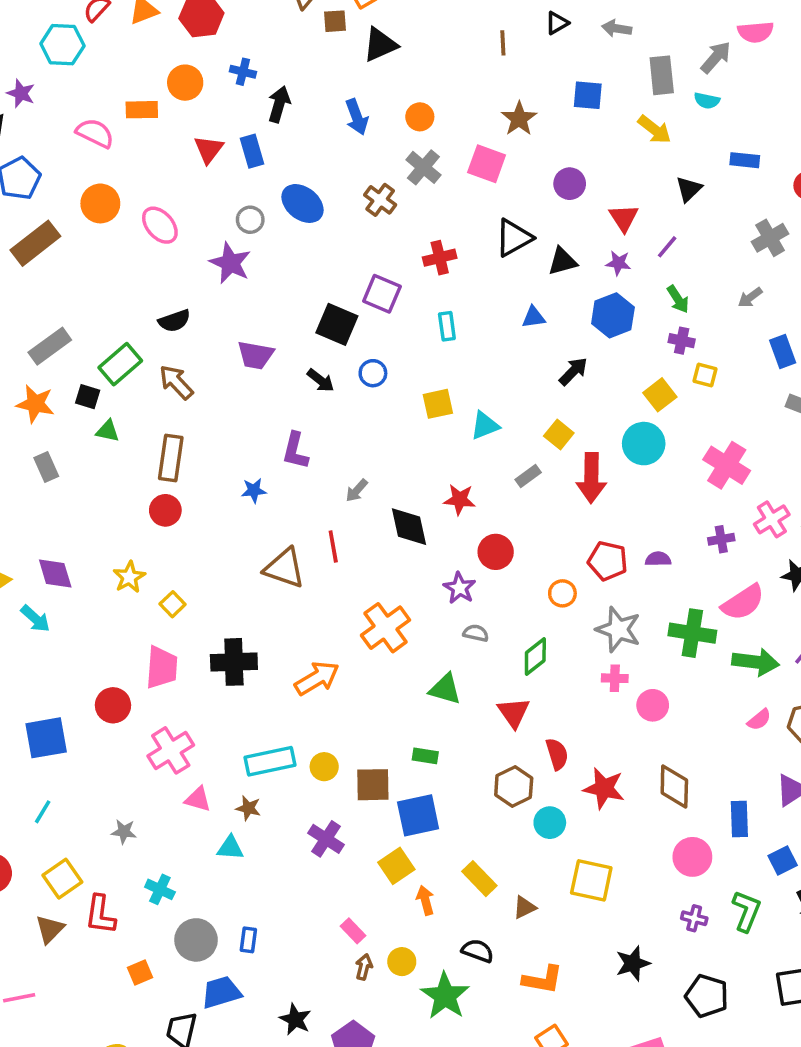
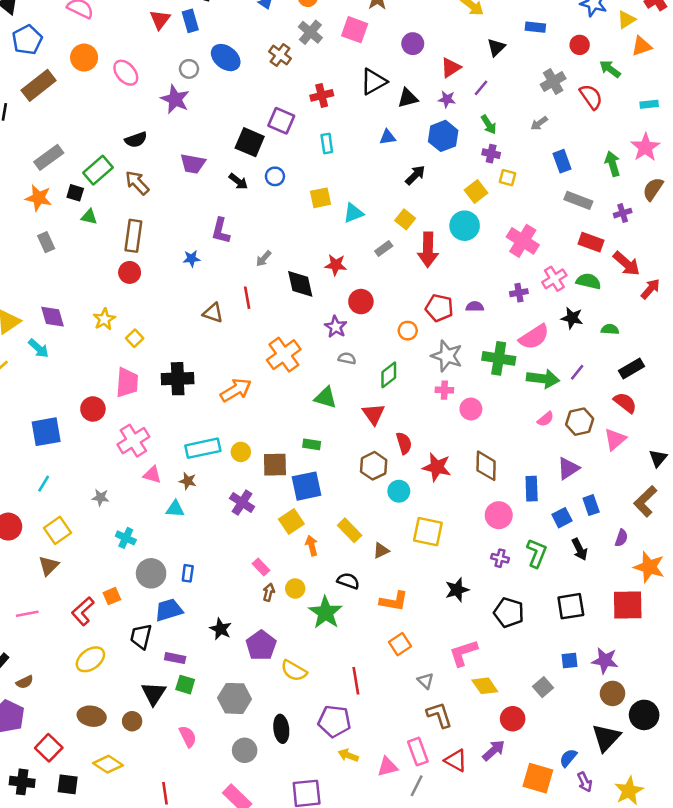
red triangle: (624, 218) -> (451, 68), turned 30
brown triangle: (284, 568) -> (213, 313), size x0.7
red L-shape: (100, 915) -> (83, 611), moved, turned 40

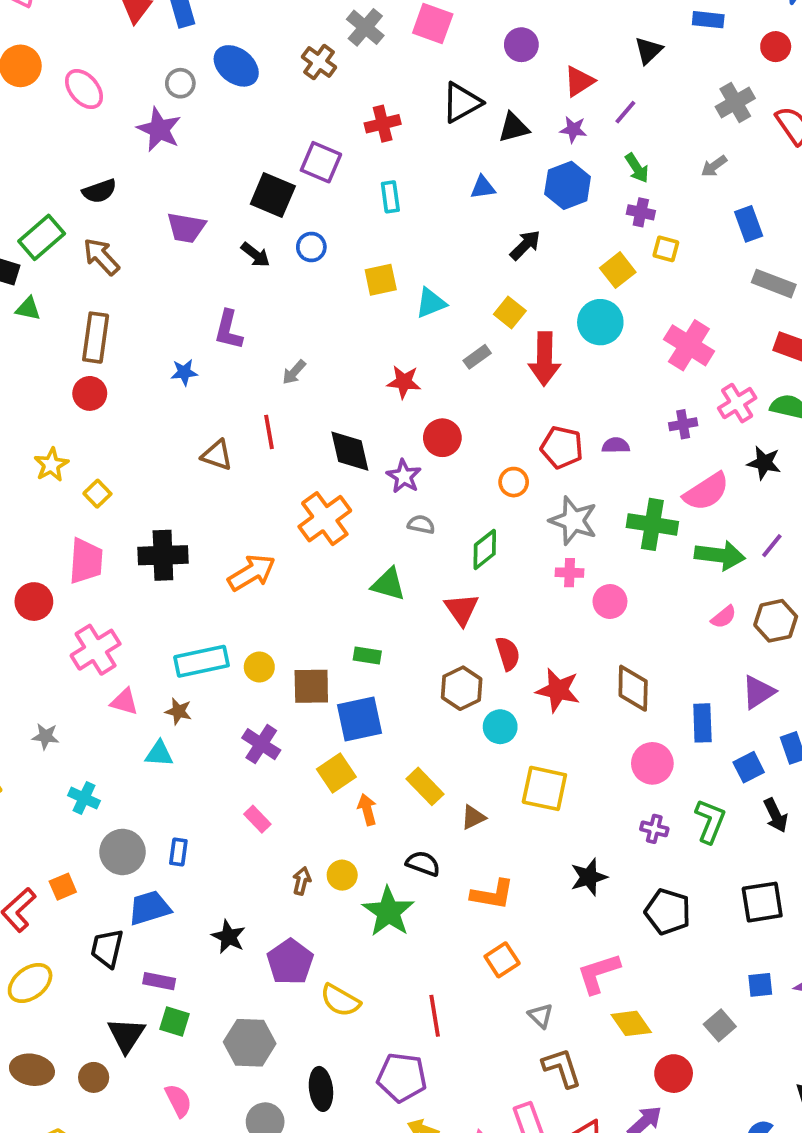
black diamond: (300, 284) -> (350, 451), moved
pink rectangle: (261, 567) -> (257, 819), moved

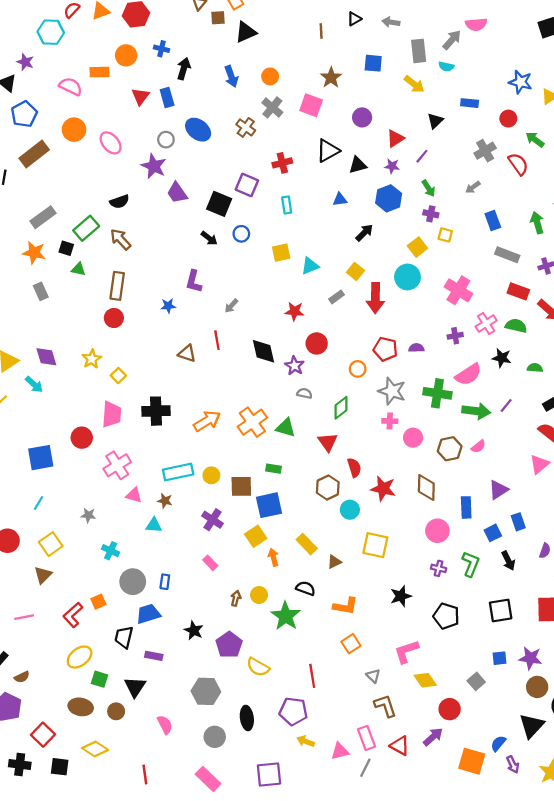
purple trapezoid: (186, 228) -> (177, 193), moved, turned 45
orange cross: (325, 519) -> (252, 422), moved
brown hexagon: (776, 621) -> (450, 449), moved
green square: (175, 1022) -> (99, 679), moved

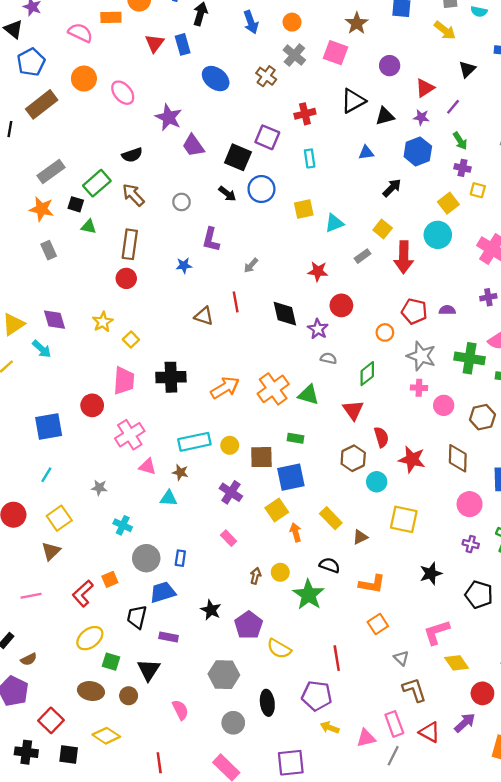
gray circle: (166, 140) -> (182, 202), moved
blue circle: (241, 234) -> (261, 189), size x1.5

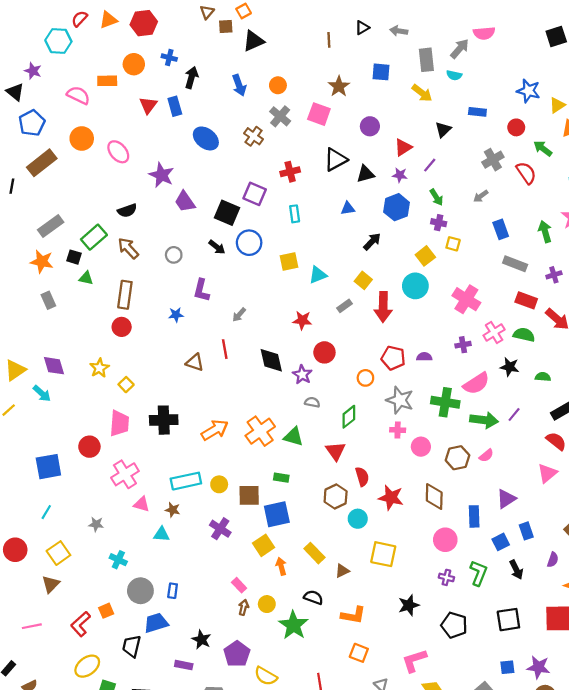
pink rectangle: (229, 538) -> (239, 585), moved
orange square: (378, 624) -> (359, 653), turned -36
purple rectangle: (169, 637) -> (184, 665), moved

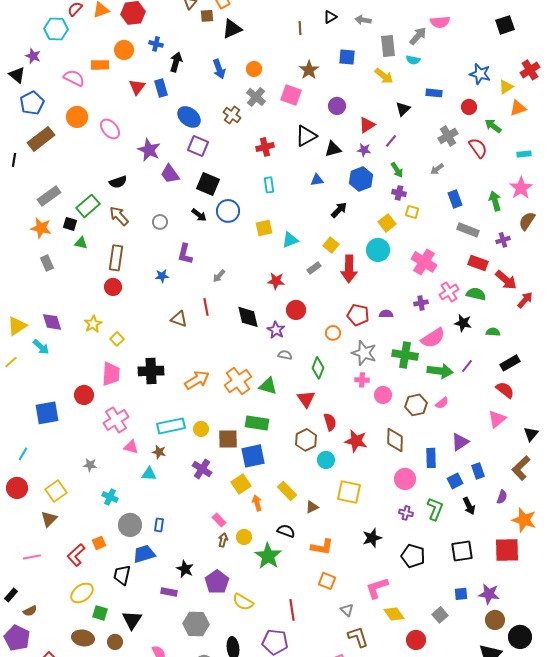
purple square: (255, 194) -> (198, 146), moved
green diamond: (349, 417) -> (318, 368), turned -30
green rectangle: (281, 478) -> (257, 423), size x1.6
cyan line: (46, 512) -> (23, 454), moved

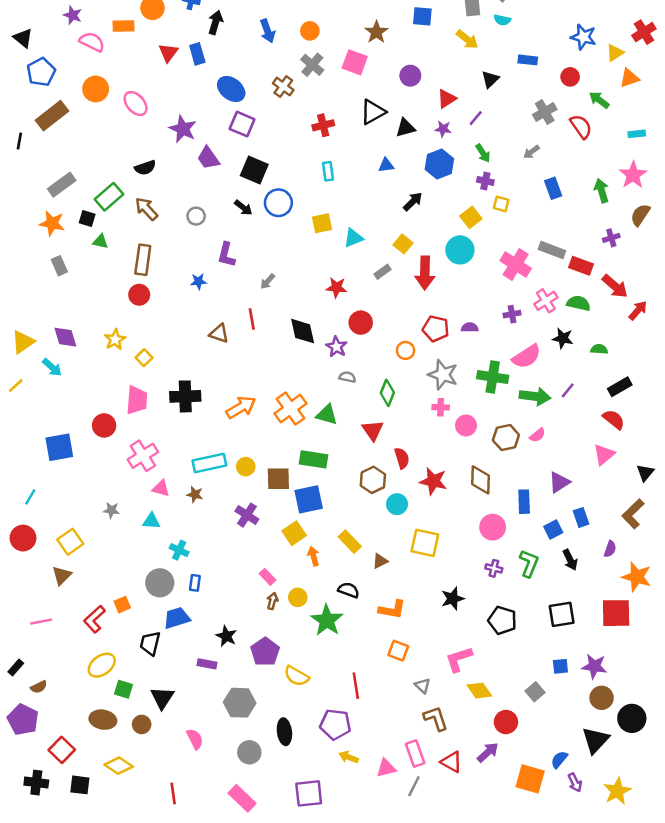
purple star: (33, 56) -> (73, 15), moved
gray rectangle: (468, 230) -> (552, 250), moved
cyan triangle: (149, 474) -> (151, 521), moved
cyan cross: (110, 497) -> (179, 550), moved

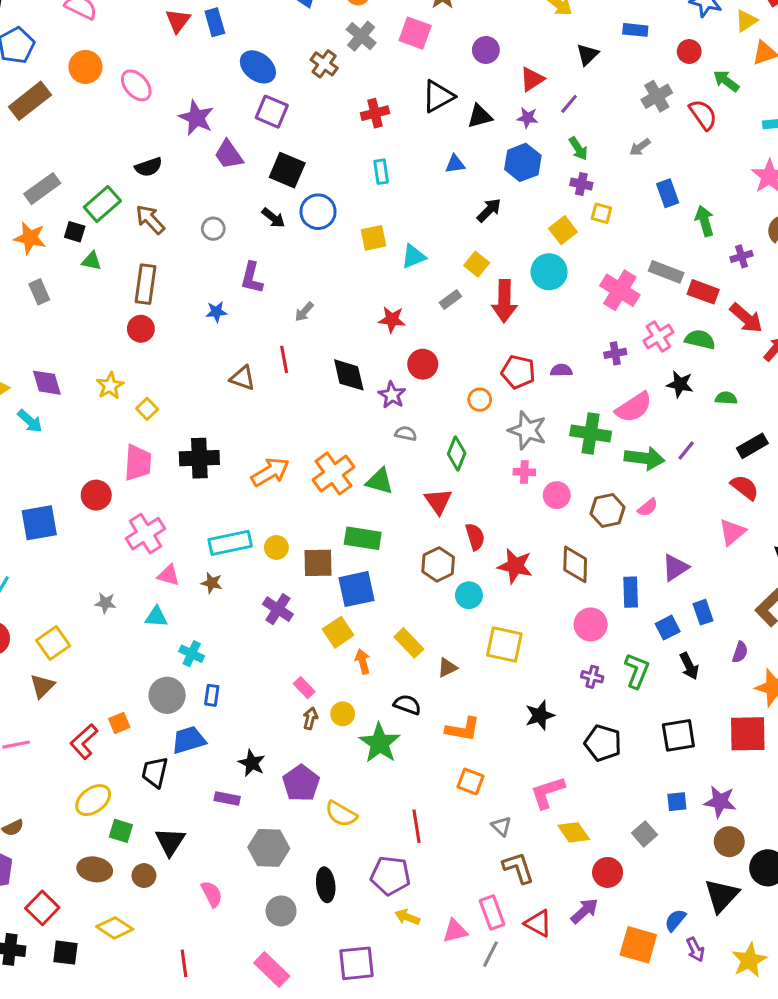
green arrow: (602, 191) -> (705, 221), moved

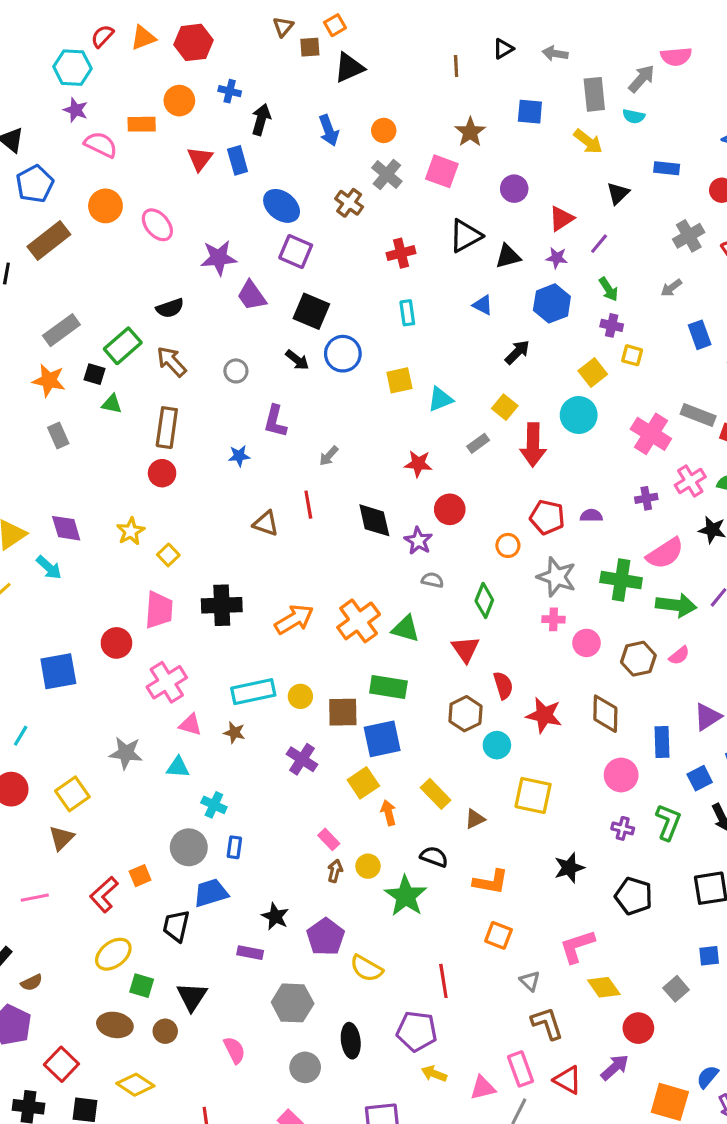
purple star: (196, 118) -> (219, 258), turned -30
blue triangle: (455, 164) -> (483, 305), turned 35
gray star: (105, 603) -> (126, 753), size x1.5

